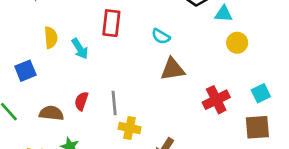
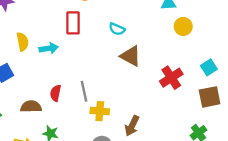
cyan arrow: (80, 49) -> (49, 48), turned -60
brown triangle: (173, 69) -> (131, 56), turned 45

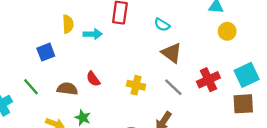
cyan square: (209, 67) -> (247, 75), size x1.5
gray line: (84, 91) -> (173, 87), moved, turned -42
red semicircle: (56, 93) -> (93, 79), turned -56
yellow cross: (100, 111) -> (136, 85), moved

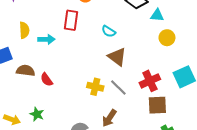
yellow cross: (136, 85) -> (95, 87), moved
brown semicircle: (67, 89) -> (26, 71), moved
brown square: (243, 104) -> (157, 105), moved

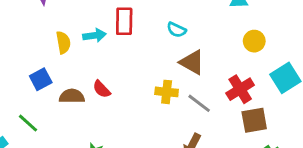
yellow circle: (167, 38) -> (254, 41), moved
cyan arrow: (46, 39) -> (94, 35), moved
red semicircle: (47, 80) -> (102, 89), moved
yellow cross: (95, 87) -> (167, 92), moved

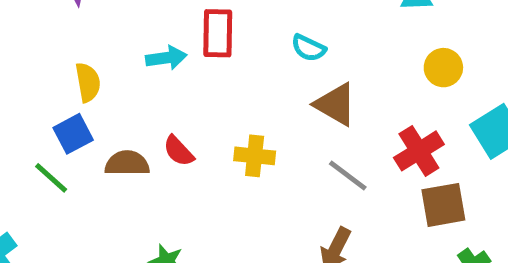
yellow semicircle: (63, 42) -> (88, 82), moved
yellow cross: (167, 92) -> (255, 156), moved
green line: (28, 123) -> (51, 178), moved

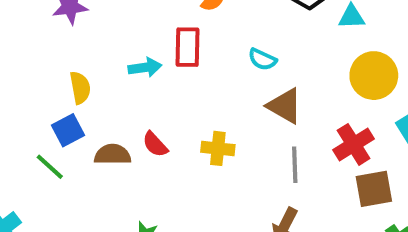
yellow circle: (443, 68) -> (374, 76), size x1.5
gray line: (348, 175) -> (295, 165), turned 51

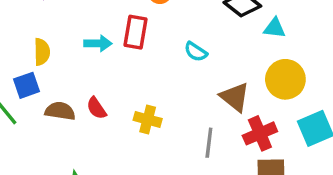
brown triangle: (285, 106) -> (235, 97), moved

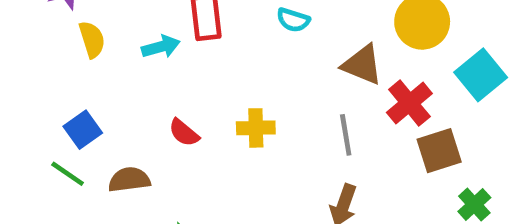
yellow semicircle: (42, 52) -> (92, 39), moved
brown semicircle: (60, 111) -> (129, 180), moved

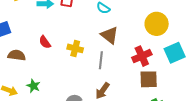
brown triangle: (362, 65) -> (109, 35), moved
gray line: (346, 135) -> (101, 60), moved

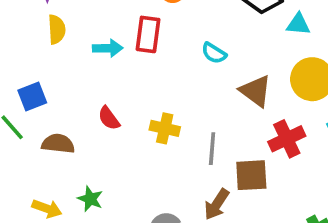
brown triangle: (109, 35) -> (256, 91), moved
brown square: (149, 79) -> (251, 175), moved

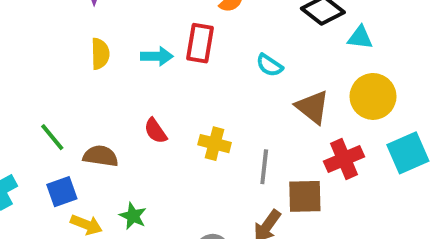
yellow semicircle: (57, 29) -> (100, 54), moved
blue square: (32, 96) -> (62, 192), moved

